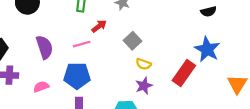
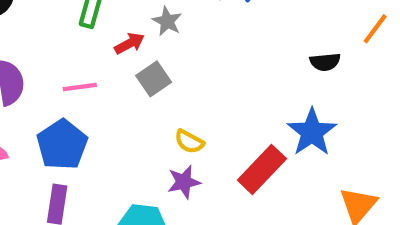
red arrow: (99, 26) -> (130, 43), moved
gray square: (133, 41) -> (154, 79), moved
blue pentagon: (77, 76) -> (62, 145), turned 30

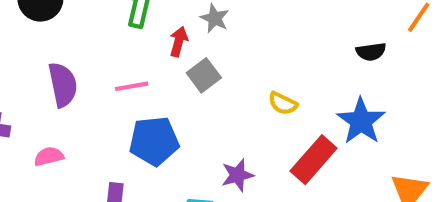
red arrow: (130, 43) -> (179, 42), turned -44
yellow semicircle: (189, 142) -> (283, 103), moved
blue pentagon: (62, 145) -> (154, 141), moved, turned 30

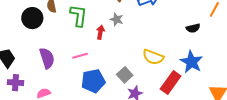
gray square: (204, 75) -> (125, 75), moved
yellow semicircle: (283, 103) -> (153, 57), size x1.5

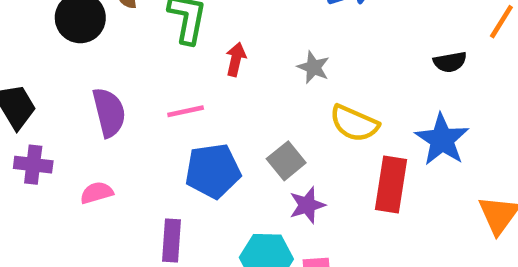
gray star: (117, 19) -> (313, 67), moved
red rectangle: (171, 83) -> (391, 185), turned -30

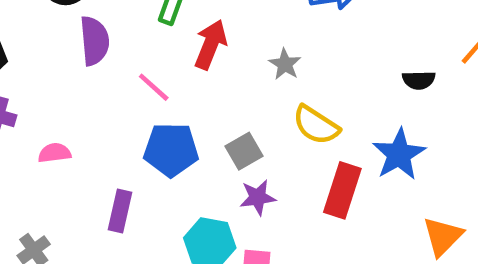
red arrow: (236, 59) -> (211, 44), size x1.5
pink line: (186, 111) -> (154, 87), turned 45
purple semicircle: (109, 112) -> (94, 41), moved

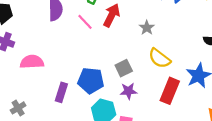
pink line: (154, 87) -> (85, 22), moved
blue pentagon: (171, 150) -> (91, 81), moved
pink semicircle: (55, 153) -> (32, 62), size x1.5

